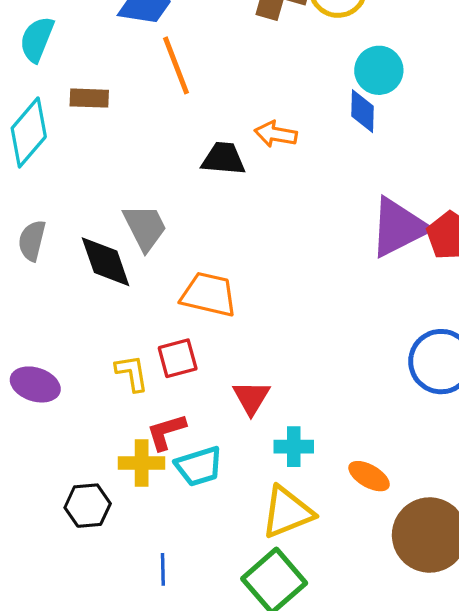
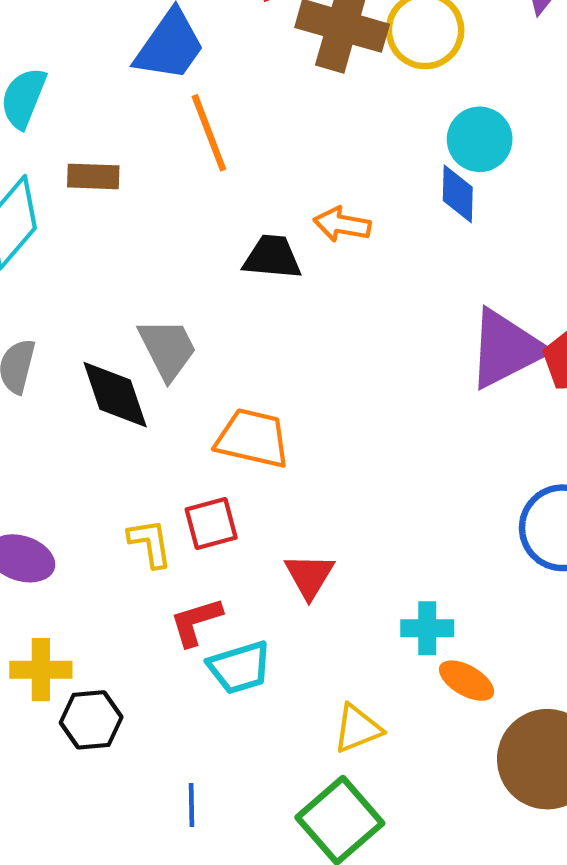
cyan cross: (294, 447) -> (427, 628), moved
yellow cross: (142, 463) -> (41, 670), moved
yellow triangle: (287, 512) -> (357, 729), size x0.7

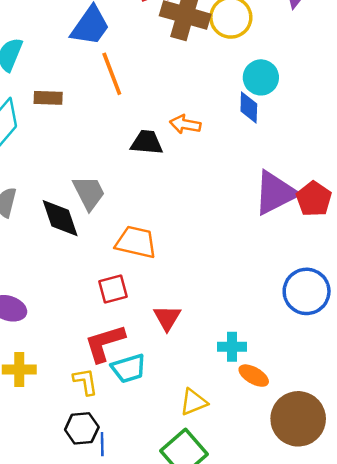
yellow L-shape: (150, 543) -> (85, 382), moved
red L-shape: (196, 622) -> (105, 343), size x1.4
black hexagon: (91, 720) -> (82, 428), moved

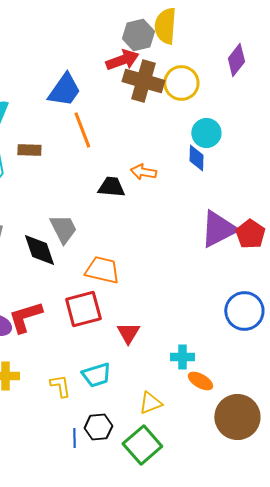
red square: (113, 289) -> (83, 309), size x1.5
red L-shape: (105, 343) -> (25, 317), moved
black hexagon: (82, 428) -> (98, 427), moved

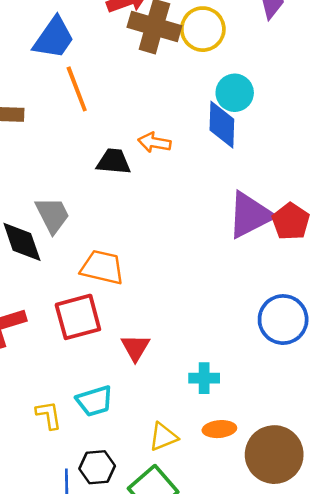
blue diamond: (196, 158) -> (222, 125), size x1.4
orange ellipse: (200, 381) -> (219, 429), moved, turned -35

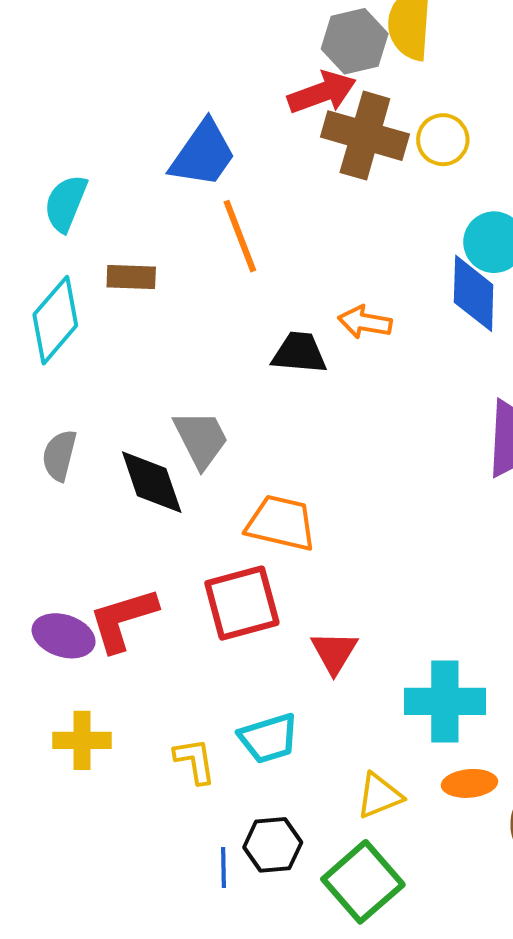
yellow circle: (203, 29) -> (443, 140), size x0.7
cyan cross: (204, 378) -> (445, 701), size x1.6

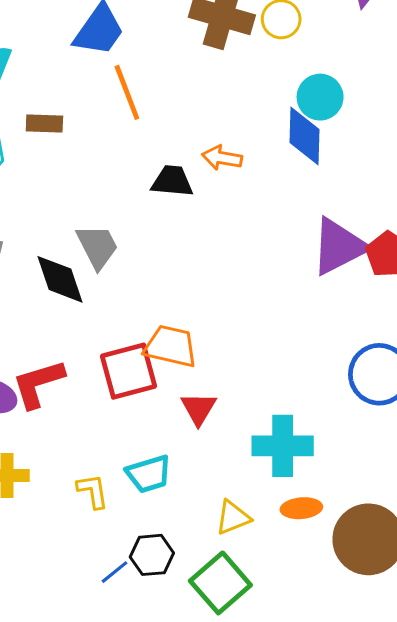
orange trapezoid: (281, 523) -> (171, 346), moved
blue line: (223, 867) -> (115, 572), turned 52

